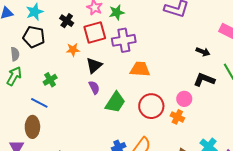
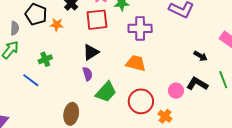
purple cross: (124, 40) -> (140, 28), moved
orange star: (73, 50) -> (57, 25), moved
pink circle: (184, 99) -> (176, 91), moved
brown ellipse: (32, 127) -> (71, 114), moved

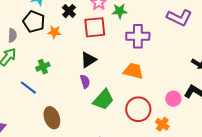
brown ellipse: (71, 114) -> (52, 118), moved, turned -30

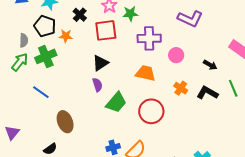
green cross: (43, 67) -> (46, 56), moved, size x1.5
pink circle: (173, 99) -> (176, 55), moved
orange cross: (162, 124) -> (181, 88), moved

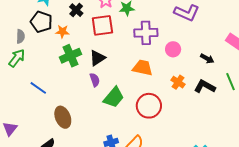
green cross: (46, 56) -> (70, 56), moved

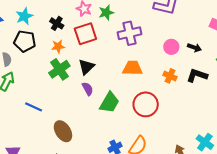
orange star: (62, 31) -> (58, 46), moved
pink circle: (173, 49) -> (171, 47), moved

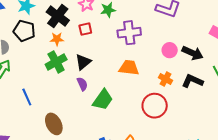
black cross: (57, 23) -> (58, 16), size x1.6
red square: (85, 34) -> (85, 29), size x0.6
black arrow: (194, 48) -> (193, 53), size x1.5
red circle: (146, 104) -> (155, 106), moved
blue line: (34, 107) -> (27, 97), turned 36

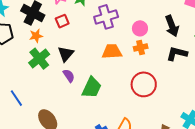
pink circle: (170, 50) -> (140, 28), moved
black arrow: (193, 53) -> (172, 26), turned 55
orange cross: (166, 79) -> (141, 48), moved, turned -32

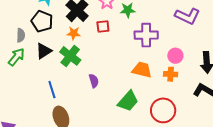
black triangle: (66, 54) -> (44, 51), moved
green cross: (39, 59) -> (70, 56), turned -30
green trapezoid: (92, 88) -> (128, 101), moved
blue line: (16, 98) -> (52, 90), moved

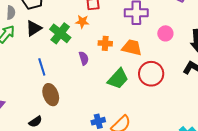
orange star: (74, 33) -> (82, 22), moved
orange cross: (171, 74) -> (105, 43), moved
red circle: (163, 110) -> (151, 74), moved

